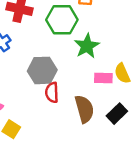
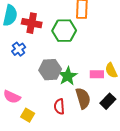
green star: (87, 46) -> (68, 76), moved
red semicircle: (52, 92) -> (59, 106), moved

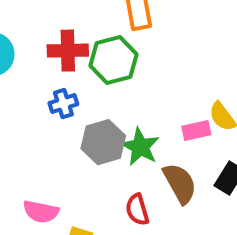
red cross: (32, 23) -> (68, 51), moved
blue cross: (19, 49) -> (63, 104), moved, turned 32

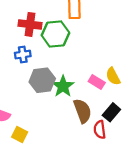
pink rectangle: (196, 131) -> (97, 82), turned 35
red semicircle: (137, 210) -> (100, 130), moved

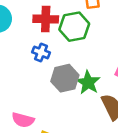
blue cross: (23, 55) -> (41, 52), turned 35

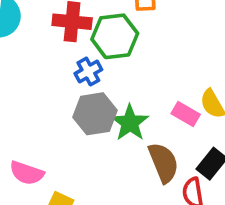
blue cross: (41, 52) -> (88, 72), moved, turned 36

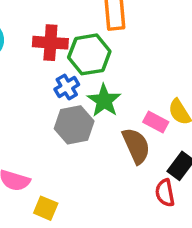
green star: (130, 123) -> (104, 101), moved
brown semicircle: (163, 163) -> (136, 146), moved

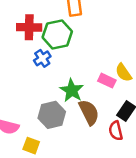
green star: (104, 101) -> (72, 90), moved
gray hexagon: (74, 125) -> (52, 115), moved
brown semicircle: (136, 146) -> (89, 112), moved

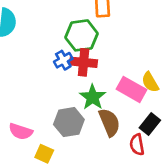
red cross: (29, 27) -> (84, 62), moved
pink rectangle: (107, 81) -> (131, 89), size x1.5

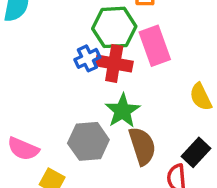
pink rectangle: (131, 89) -> (155, 46), moved, turned 36

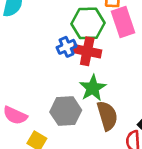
pink rectangle: (155, 46) -> (123, 22), moved

